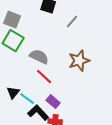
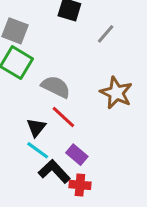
brown star: (79, 61) -> (116, 93), turned -30
black triangle: (13, 93) -> (36, 128), moved

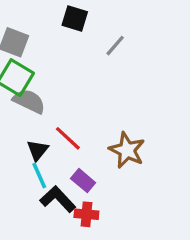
gray semicircle: (56, 87) -> (29, 101), moved
brown star: (116, 93) -> (127, 150), moved
cyan line: (38, 150) -> (39, 175), turned 30

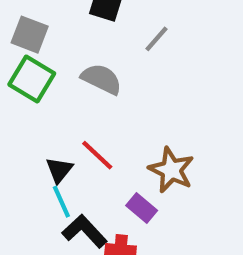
gray semicircle: (29, 101) -> (101, 79), moved
purple rectangle: (83, 181) -> (142, 208), moved

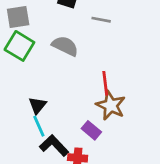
gray square: (30, 35) -> (18, 17), turned -30
gray line: (156, 39) -> (101, 20), turned 60
red line: (97, 155) -> (105, 83), moved, turned 40

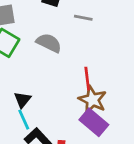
purple rectangle: (91, 130) -> (94, 122), moved, size x1.5

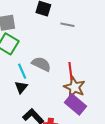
gray semicircle: (49, 43) -> (41, 64), moved
cyan line: (24, 120) -> (22, 71), moved

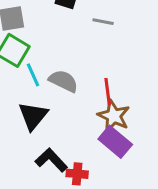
cyan line: (22, 71) -> (33, 75), moved
black triangle: (21, 87) -> (33, 116), size x1.5

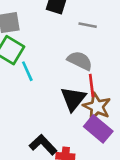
gray semicircle: (63, 81) -> (80, 61), moved
black triangle: (33, 116) -> (73, 99), moved

